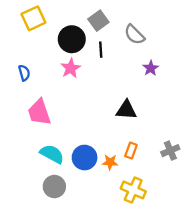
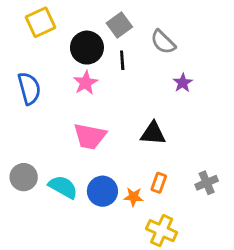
blue semicircle: (24, 73) -> (29, 88), size x1.6
pink trapezoid: (39, 112) -> (90, 136), moved, turned -60
gray circle: (54, 187) -> (24, 177), moved

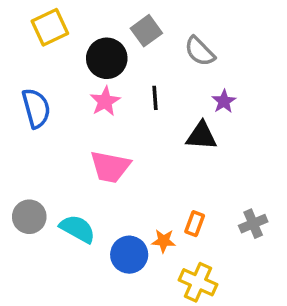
black line: (122, 60) -> (155, 98), moved
black triangle: (153, 133) -> (201, 136), moved
blue circle: (102, 191) -> (129, 255), moved

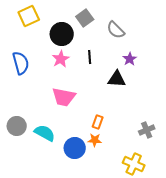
orange rectangle: (195, 224) -> (98, 122), moved
yellow cross: (198, 282) -> (134, 164), moved

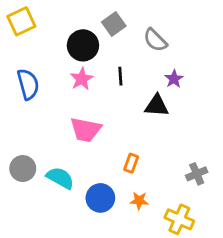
yellow square: (29, 16) -> (21, 21), moved
orange star: (95, 140) -> (139, 201), moved

